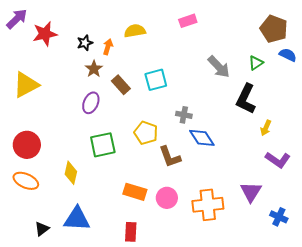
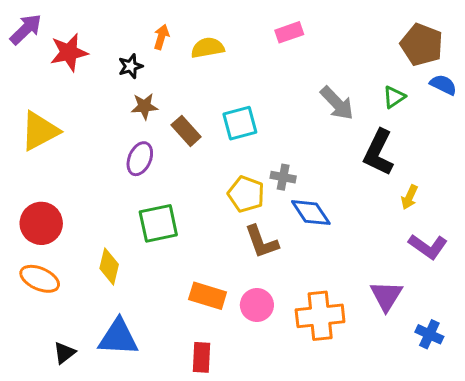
orange arrow: (108, 47) -> (161, 37), moved
brown star: (94, 69) -> (144, 106), turned 30
yellow pentagon: (146, 133) -> (246, 194), moved

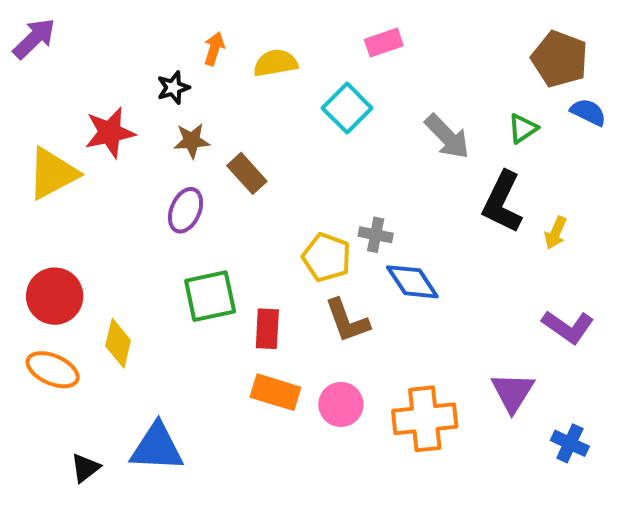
red star: (69, 52) -> (110, 133), moved
cyan square: (240, 123) -> (347, 108), moved, turned -30
yellow arrow: (409, 197) -> (556, 233), moved
yellow diamond: (109, 266) -> (118, 343), moved
red rectangle: (201, 357) -> (267, 329), moved

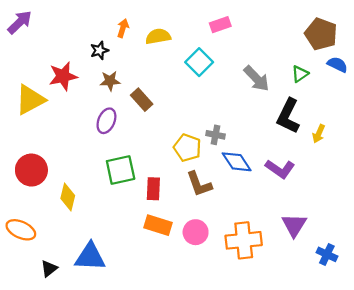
purple L-shape: (568, 327) -> (280, 169), moved
orange ellipse: (53, 370) -> (21, 230), moved

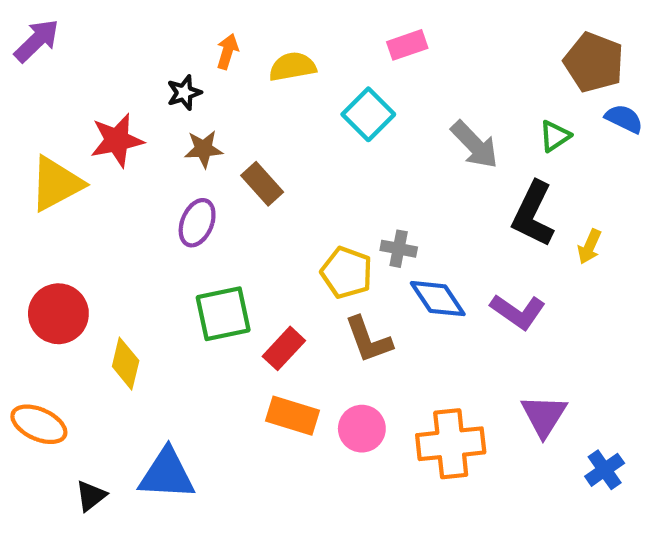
red rectangle: (153, 189) -> (284, 348), turned 40
blue cross: (327, 254) -> (605, 470), turned 30

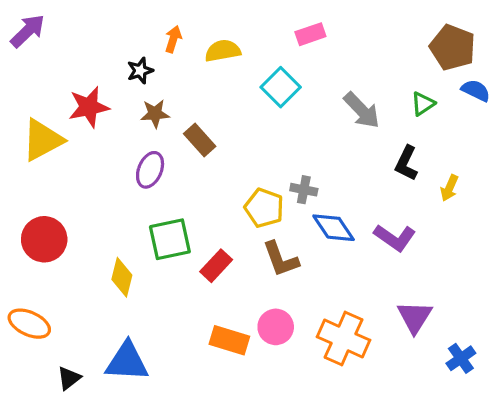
black L-shape: (533, 214) -> (406, 163), size x0.7
yellow diamond: (126, 364) -> (122, 277), moved
orange rectangle: (292, 416) -> (229, 340), moved
orange cross: (451, 444) -> (343, 338), turned 30

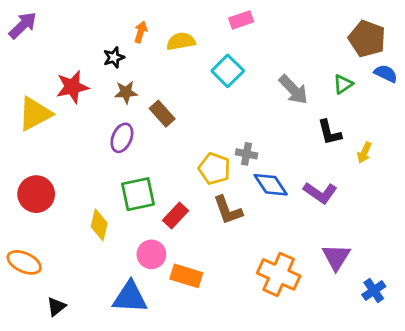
pink rectangle: (310, 34) -> (241, 20), moved
black L-shape: (406, 163) -> (330, 132), turned -40
pink circle: (276, 327) -> (151, 254), moved
blue triangle: (127, 362) -> (130, 297), moved

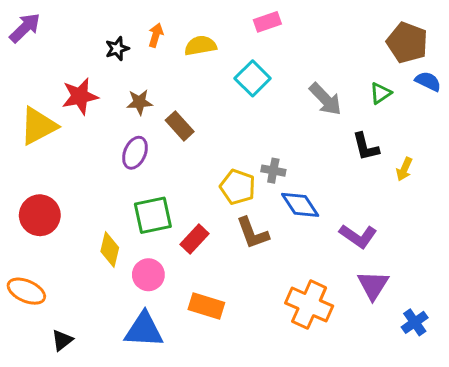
black star: (114, 57) -> (117, 49), moved
purple L-shape: (320, 193) -> (358, 236), moved
pink circle: (151, 254) -> (148, 275), moved

